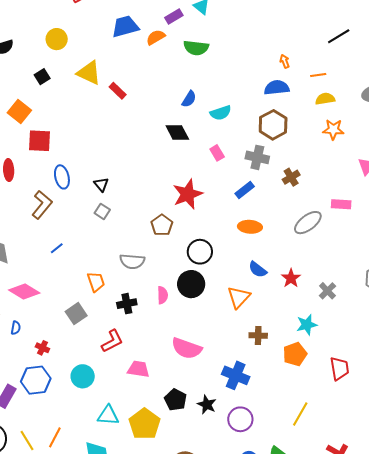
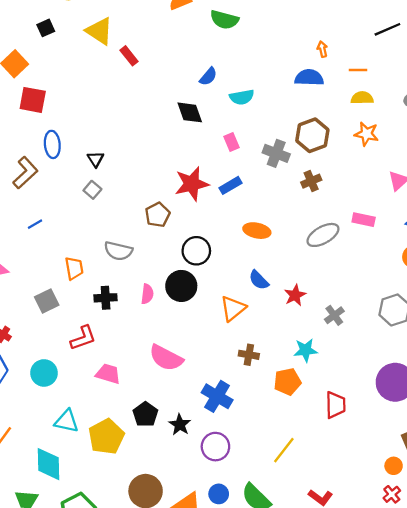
brown hexagon: (273, 125) -> (312, 135), moved
blue rectangle: (245, 190) -> (230, 185), moved

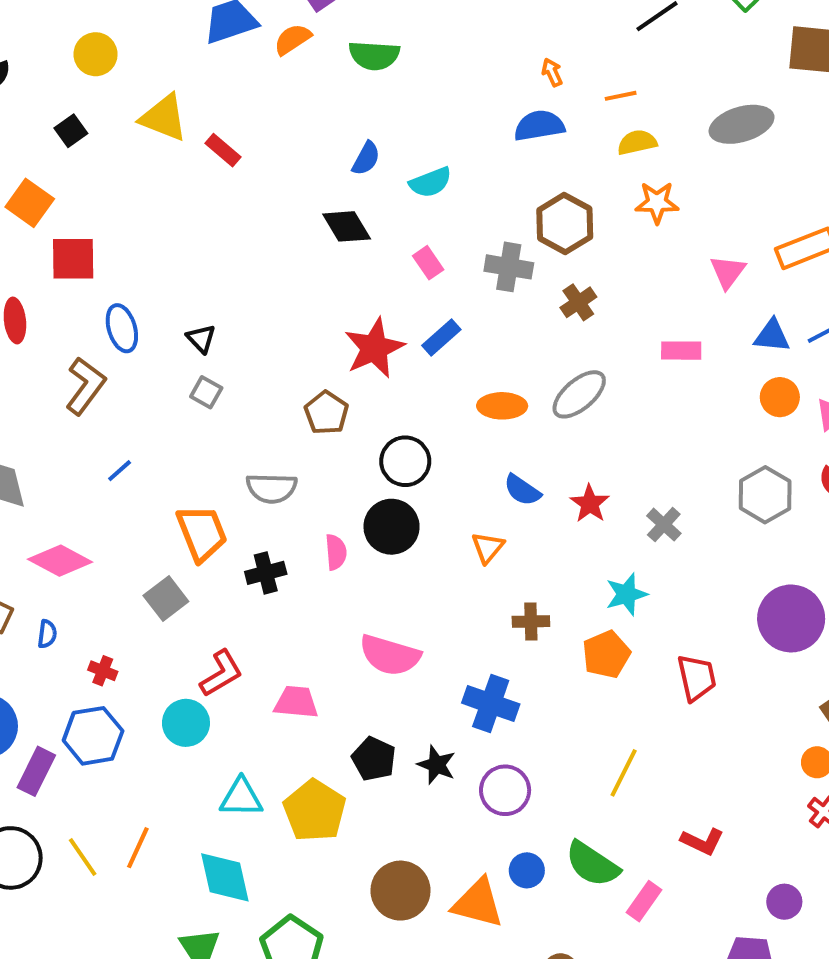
gray ellipse: (323, 235) -> (579, 394), moved
orange trapezoid: (74, 268) -> (202, 533), size x1.4
orange triangle: (233, 308) -> (488, 547), size x0.7
red L-shape: (83, 338) -> (221, 673), moved

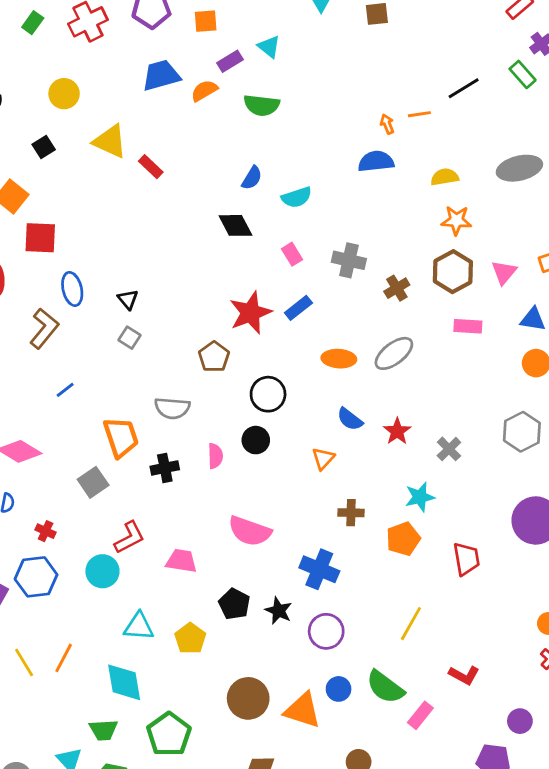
orange line: (621, 96) -> (419, 114), moved
brown hexagon: (565, 223) -> (453, 272), moved
black circle: (392, 527) -> (256, 440), size x0.7
yellow pentagon: (315, 811) -> (190, 638), size x0.7

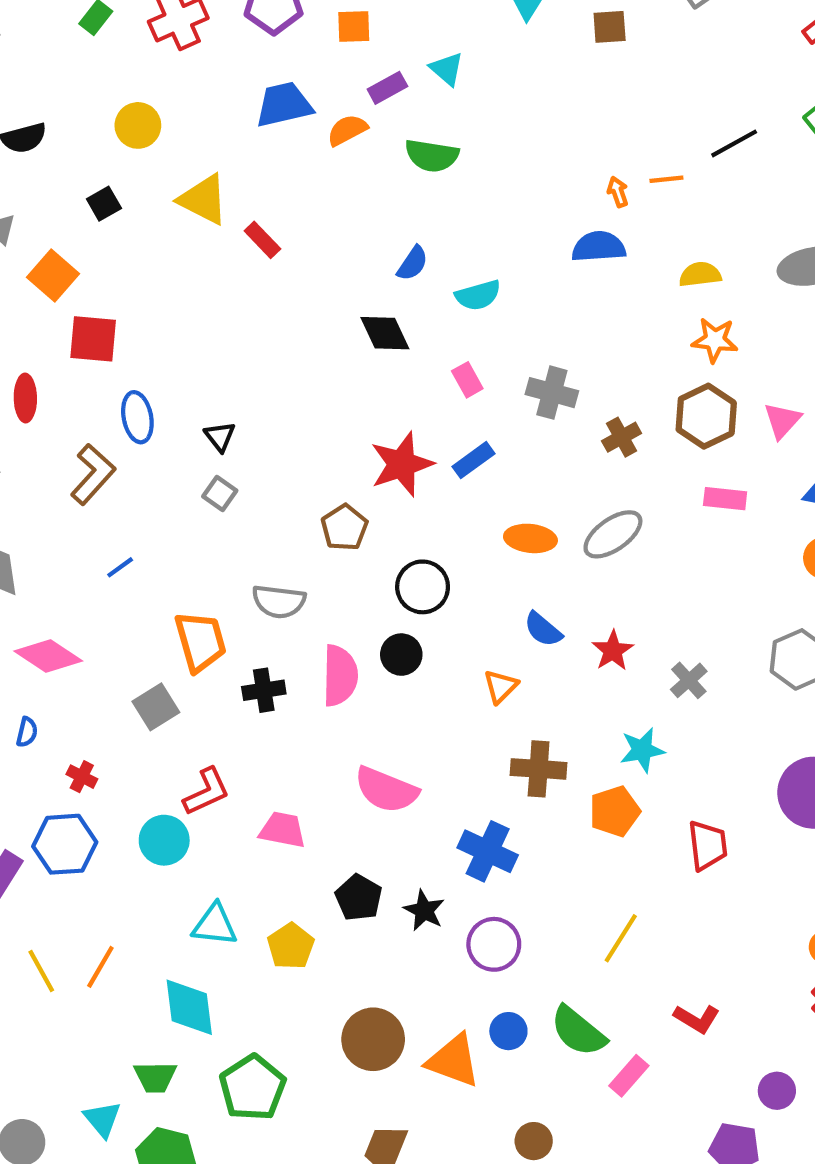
pink semicircle: (215, 456) -> (340, 676), size x1.6
brown cross: (351, 513) -> (539, 769), size x1.4

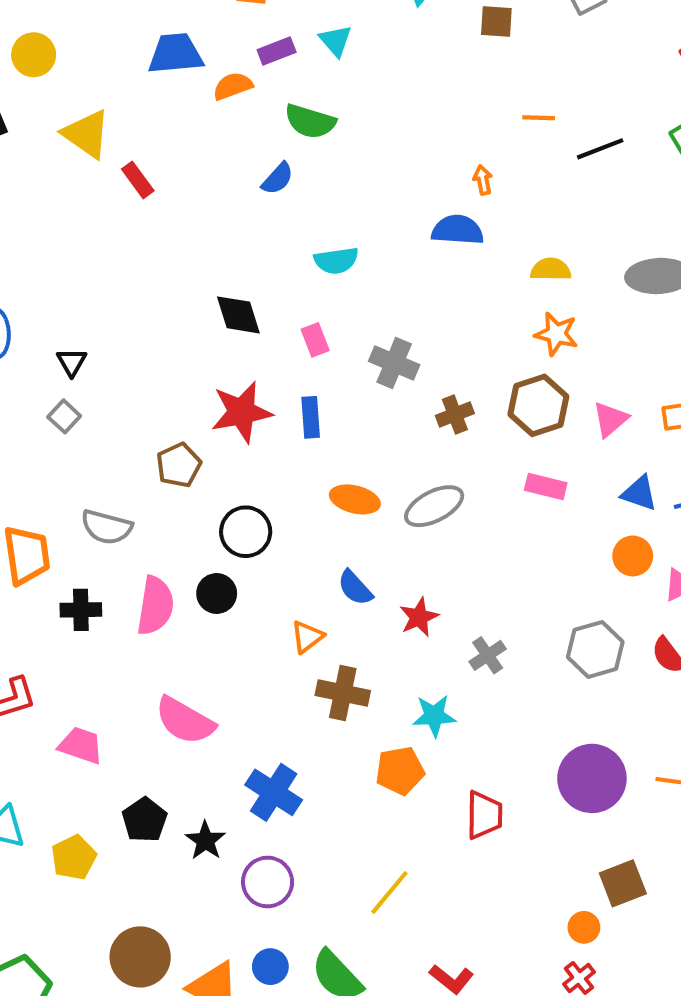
orange line: (666, 179) -> (539, 118), moved
blue semicircle: (413, 263) -> (278, 179), moved
black diamond: (385, 333) -> (238, 315), moved
blue rectangle: (474, 460) -> (311, 417), turned -66
brown cross: (539, 769) -> (343, 693), moved

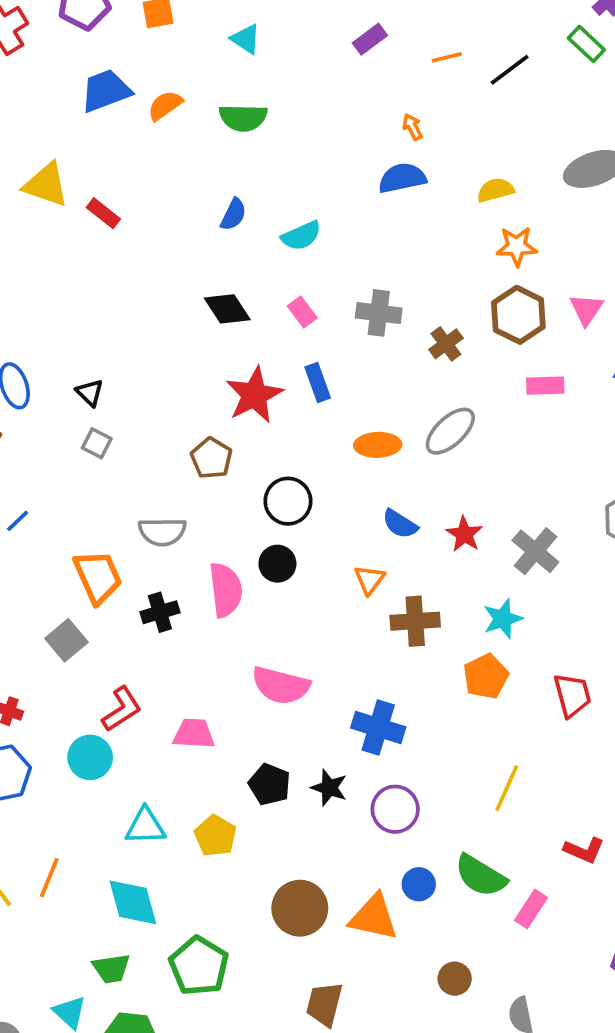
purple rectangle: (277, 51) -> (370, 39), moved
blue semicircle: (278, 179) -> (233, 214), moved
gray cross: (488, 655) -> (535, 551), size x1.4

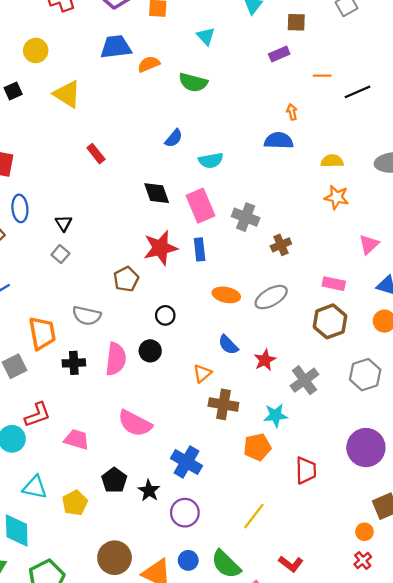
red rectangle: (103, 213) -> (96, 154), moved
pink rectangle: (302, 312) -> (201, 206), size x1.8
brown hexagon: (518, 315) -> (330, 321), moved
black circle: (288, 501) -> (165, 315), size x0.7

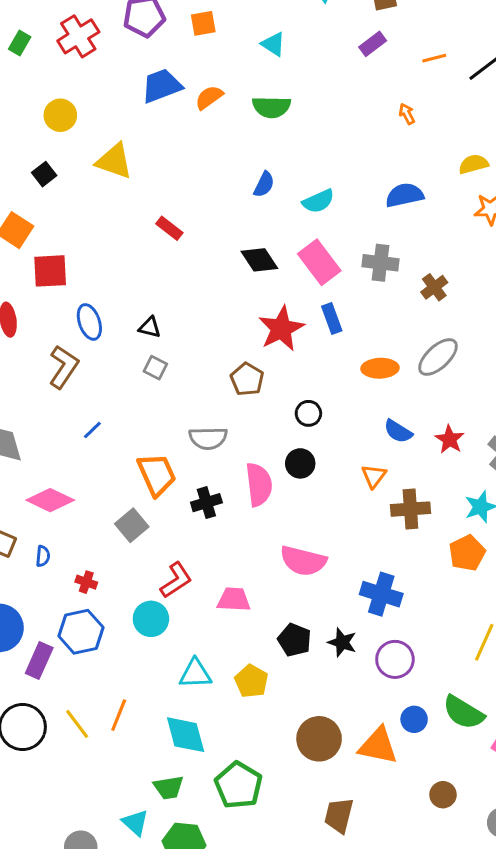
blue semicircle: (279, 141) -> (405, 195), moved
black triangle: (64, 223) -> (150, 327), turned -30

